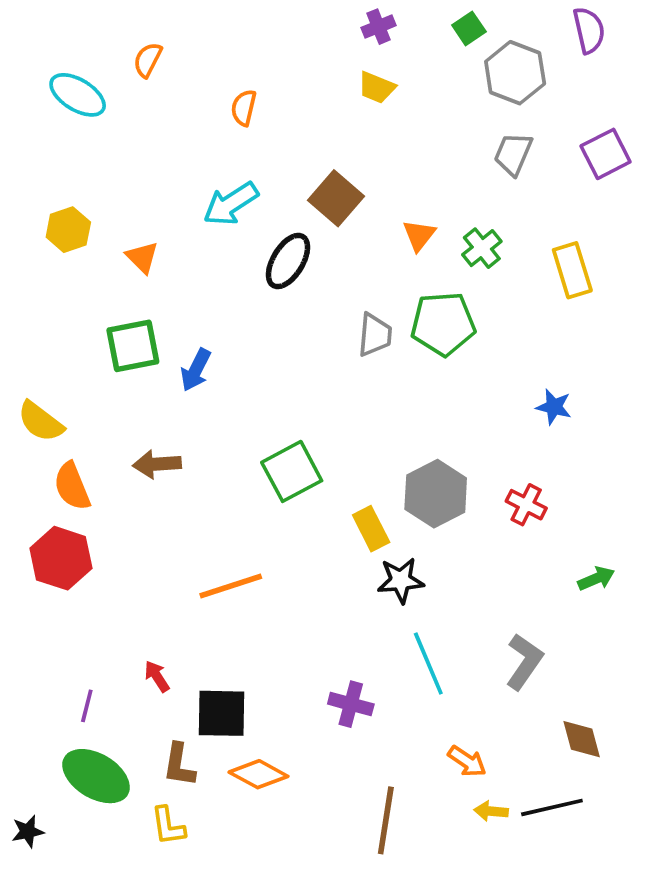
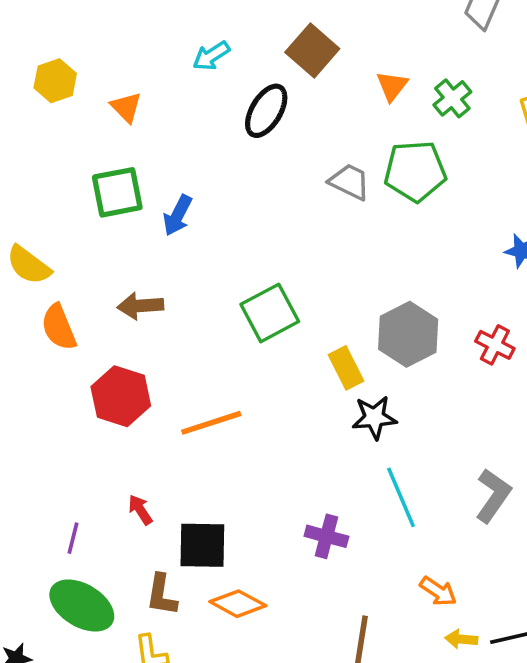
cyan arrow: (231, 204) -> (211, 56), size x0.7
gray trapezoid: (375, 335) -> (350, 182), turned -69
red hexagon: (61, 558) -> (121, 396), moved

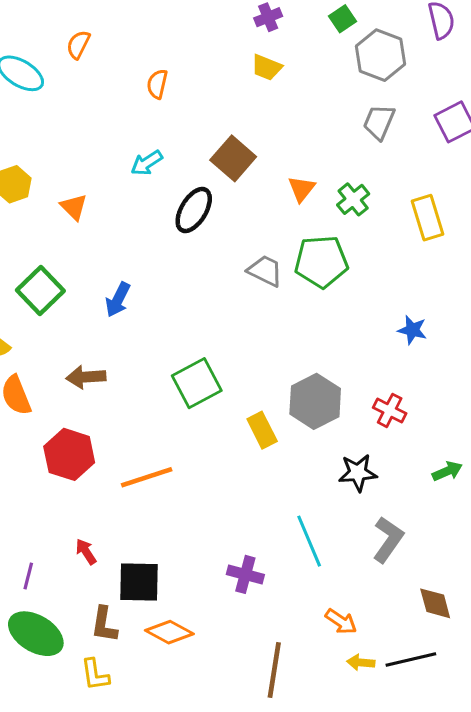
green square: (117, 192) -> (40, 290), moved, turned -33
black star: (374, 418) -> (358, 473), moved

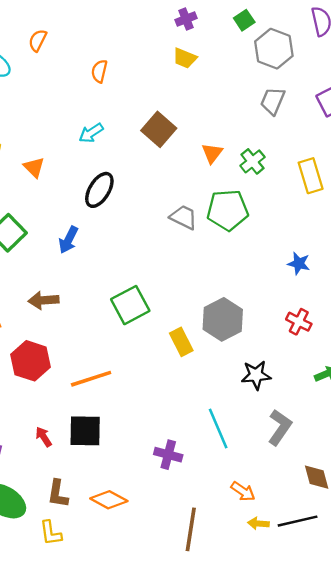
black ellipse: (194, 210) -> (99, 190), moved
red cross: (390, 410) -> (299, 322), moved
black square: (139, 582) -> (85, 431), moved

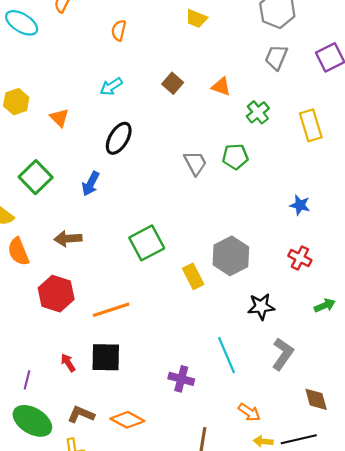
brown square: (159, 129) -> (173, 83), size x0.7
orange triangle: (212, 153) -> (221, 86), moved, turned -48
green pentagon: (228, 210) -> (235, 157), size x0.7
gray trapezoid: (184, 217) -> (195, 163), turned 36
brown L-shape: (58, 494) -> (81, 414), turned 104

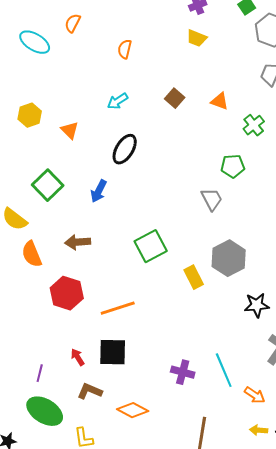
gray trapezoid: (195, 163) -> (212, 199), moved
cyan line: (227, 355) -> (224, 370), moved
orange arrow: (249, 412) -> (255, 395), moved
brown L-shape: (81, 414) -> (90, 391), moved

